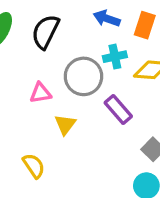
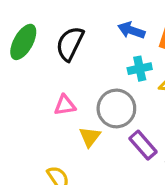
gray circle: (83, 76) -> (116, 108), moved
purple rectangle: (118, 110) -> (143, 145), moved

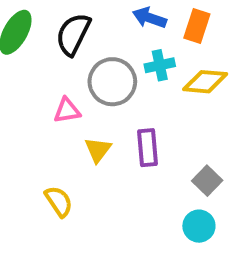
gray circle: (116, 108) -> (112, 82), moved
purple rectangle: (143, 145) -> (147, 148), moved, turned 36

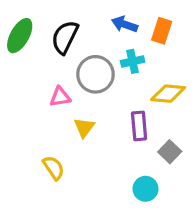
yellow diamond: (205, 82) -> (168, 94), moved
purple rectangle: (147, 148) -> (139, 126), moved
cyan circle: (199, 226) -> (145, 189), moved

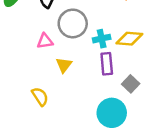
cyan cross: (133, 61) -> (102, 39), moved
cyan circle: (145, 189) -> (112, 113), size x1.5

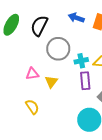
pink triangle: (45, 41) -> (32, 74), moved

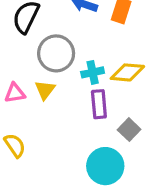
yellow triangle: (51, 82) -> (45, 90), moved

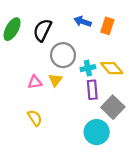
yellow diamond: (127, 72) -> (112, 68), turned 45
gray square: (129, 130) -> (113, 107), size x1.5

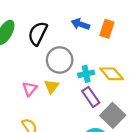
pink triangle: (35, 82) -> (30, 89), turned -40
purple rectangle: (92, 90) -> (91, 97), turned -30

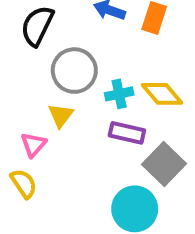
pink triangle: (30, 89) -> (33, 145), moved
purple rectangle: (91, 97) -> (127, 133), turned -42

